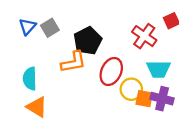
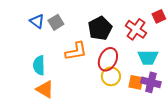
blue triangle: (27, 27) -> (37, 21), turned -35
black pentagon: (88, 41) -> (100, 28), moved
yellow circle: (131, 89) -> (111, 76), moved

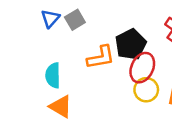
blue triangle: (37, 21) -> (50, 18), turned 35
black pentagon: (100, 28) -> (131, 44), moved

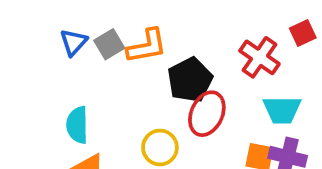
orange L-shape: (101, 57) -> (147, 46), moved
yellow circle: (146, 90) -> (160, 147), moved

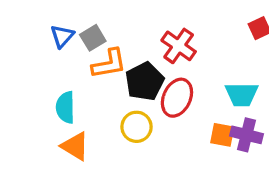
orange L-shape: (147, 46) -> (109, 64), moved
red cross: (259, 57) -> (179, 46), moved
black pentagon: (190, 80) -> (145, 82), moved

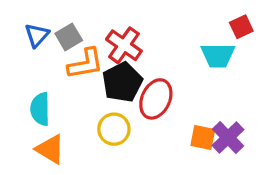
red cross: (179, 46) -> (124, 45), moved
cyan trapezoid: (242, 94) -> (218, 55), moved
purple cross: (247, 135) -> (228, 137), turned 32

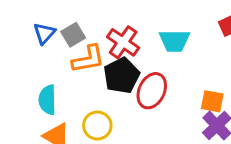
cyan trapezoid: (218, 55) -> (174, 41), moved
yellow circle: (114, 129) -> (97, 125), moved
orange square: (203, 137) -> (212, 101), moved

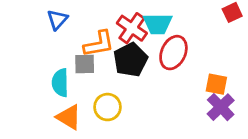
gray square: (73, 35) -> (85, 64), moved, turned 30
cyan trapezoid: (174, 41) -> (158, 24), moved
red ellipse: (152, 91) -> (173, 53), moved

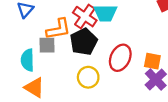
red ellipse: (173, 53) -> (120, 58), moved
yellow circle: (108, 107) -> (88, 77), moved

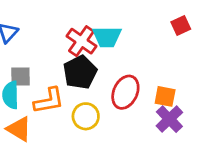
orange L-shape: (58, 29) -> (49, 101), moved
gray square: (47, 45) -> (20, 77), moved

